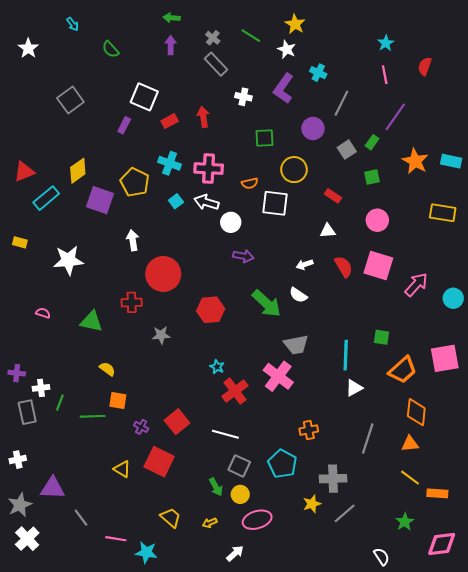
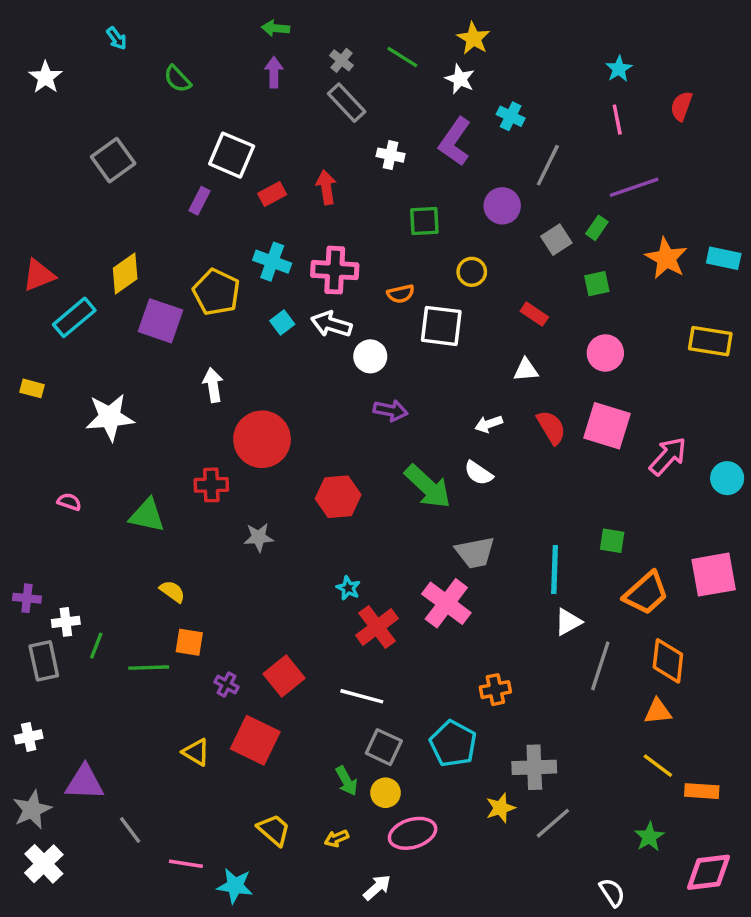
purple line: (395, 117) -> (634, 187), turned 36
yellow circle: (294, 170) -> (472, 272), size x0.7
gray line: (368, 438) -> (600, 666), moved

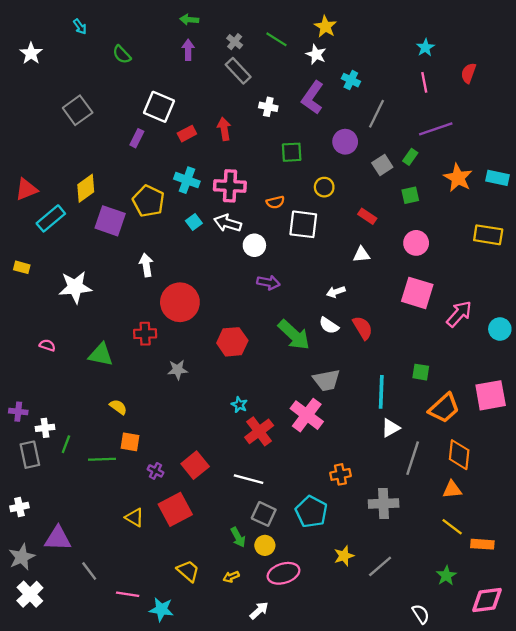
red semicircle: (551, 427) -> (363, 328), moved
red square: (255, 740) -> (175, 509), turned 36
gray cross: (534, 767) -> (384, 504), moved

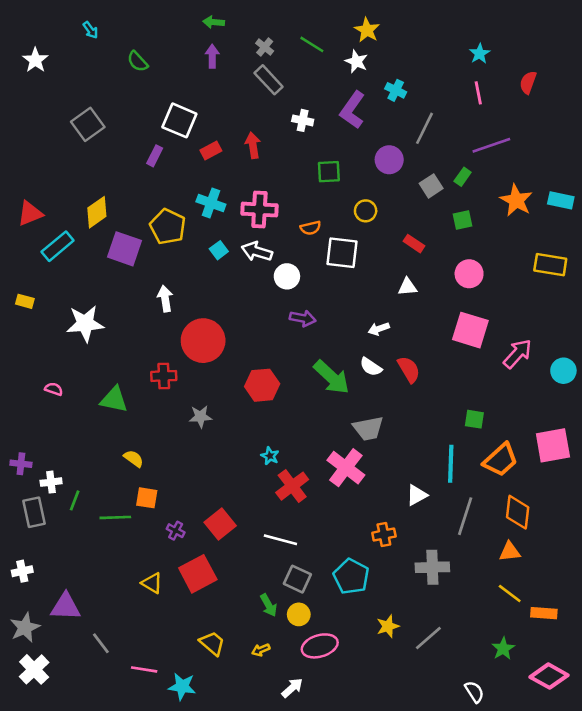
cyan line: (381, 392) -> (451, 464), moved
white triangle: (390, 428) -> (417, 495), moved
pink diamond: (487, 600) -> (549, 676), turned 36

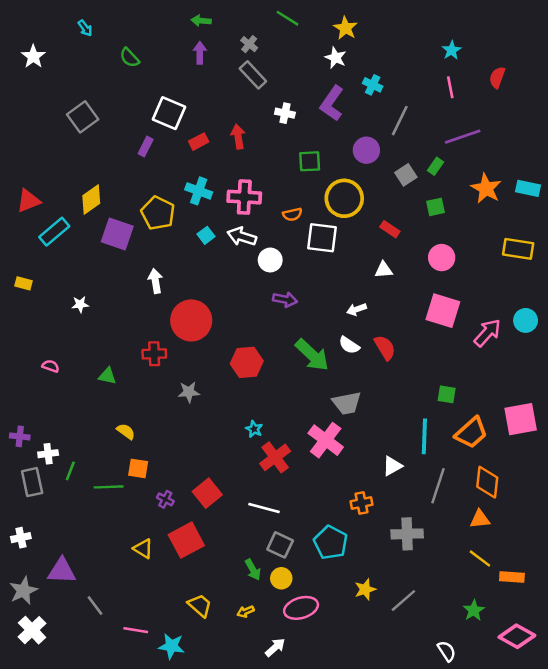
green line: (312, 44) -> (287, 18), moved
yellow circle: (366, 211) -> (344, 198), size x1.8
white star: (85, 324) -> (80, 304), size x0.5
cyan circle: (563, 371) -> (526, 320), moved
green triangle: (114, 400) -> (107, 376), size x0.7

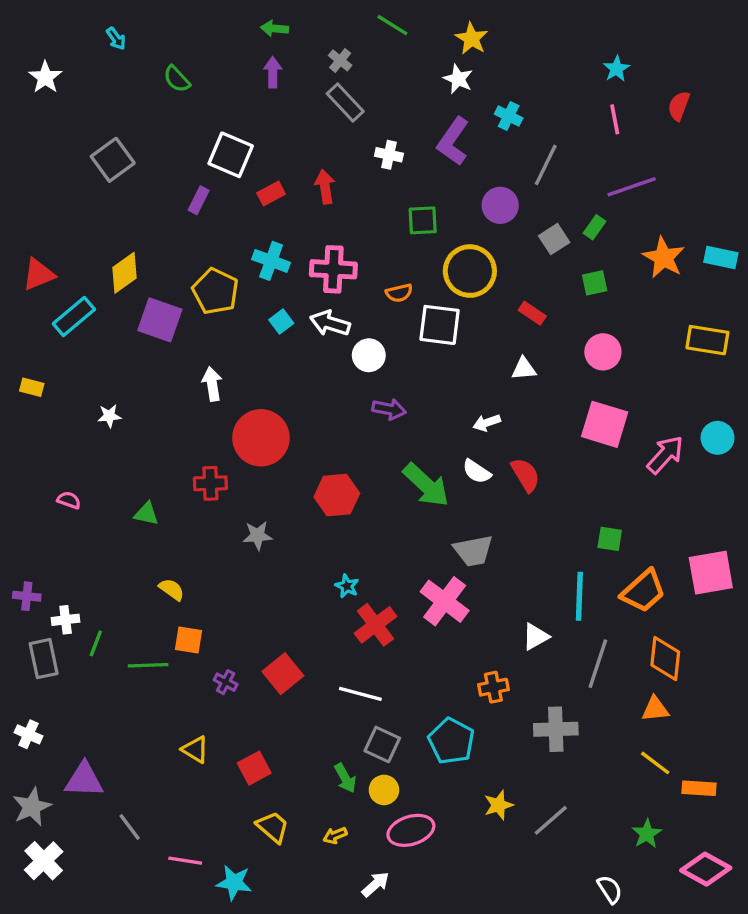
white cross: (21, 538) -> (28, 734), turned 36
red square: (186, 540) -> (254, 768), moved, size x0.7

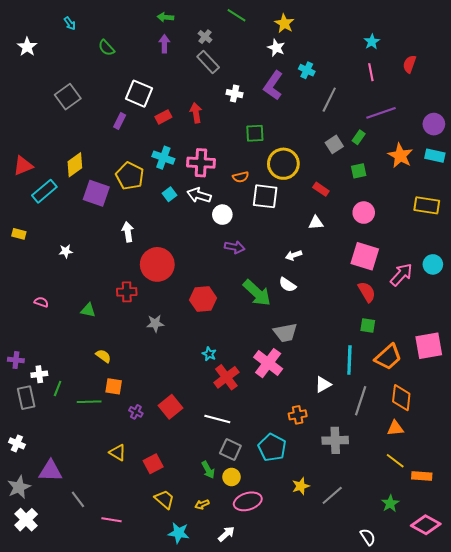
purple circle: (500, 205) -> (434, 124), moved
red semicircle: (525, 475) -> (367, 292), moved
cyan star: (234, 883) -> (179, 533), moved

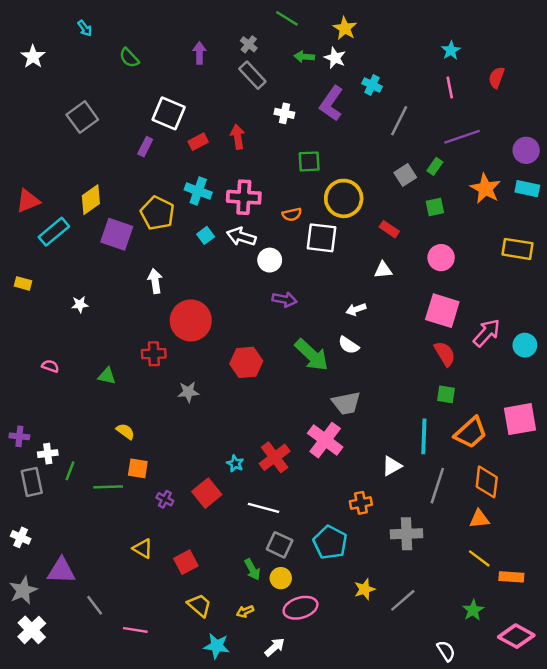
green arrow: (165, 17) -> (304, 57), moved
cyan circle: (433, 264) -> (525, 345), moved
cyan star: (209, 354) -> (235, 463), moved

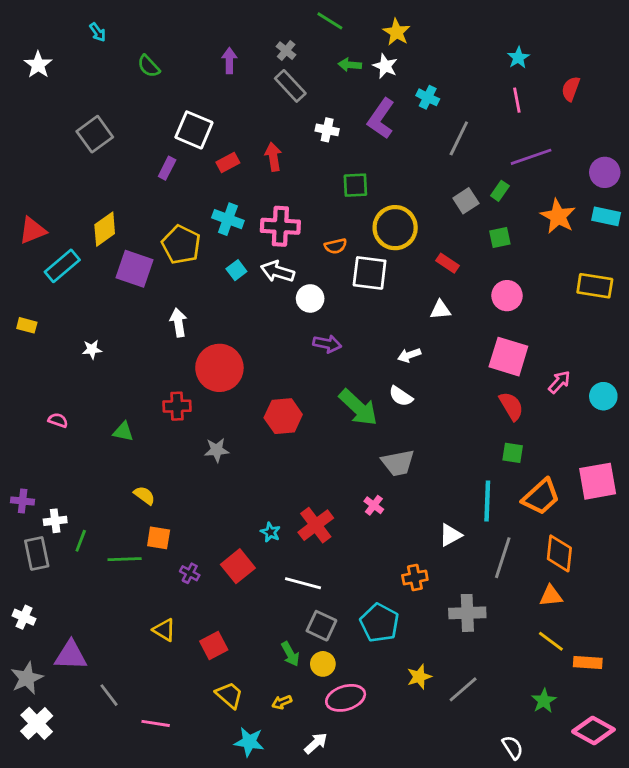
pink arrow: (487, 333) -> (559, 382), size x0.7
pink cross: (325, 440) -> (374, 505), size x0.5

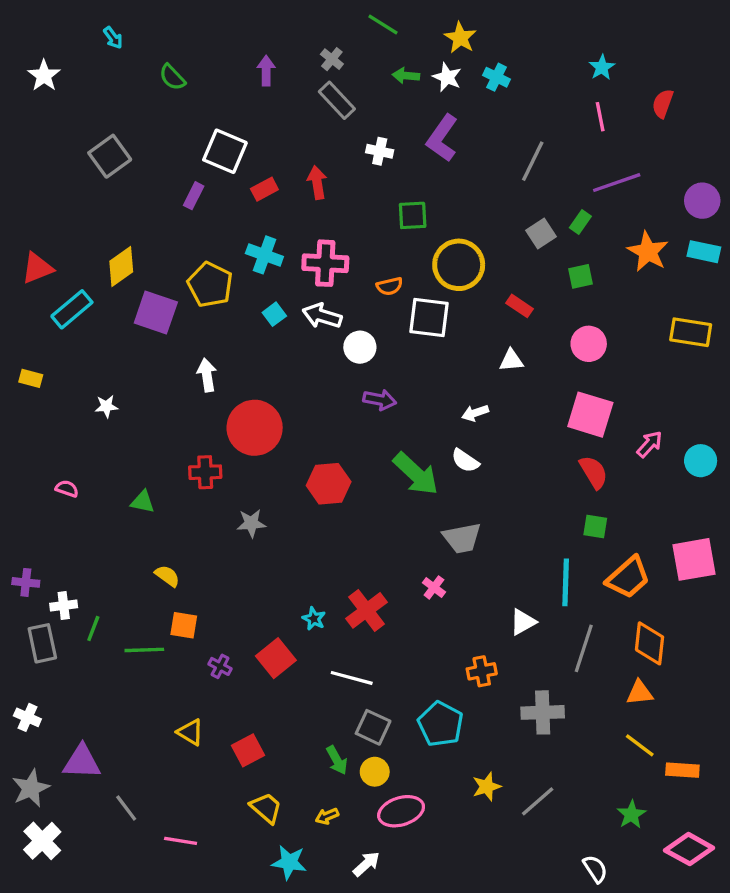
cyan cross: (428, 97) -> (496, 77), moved

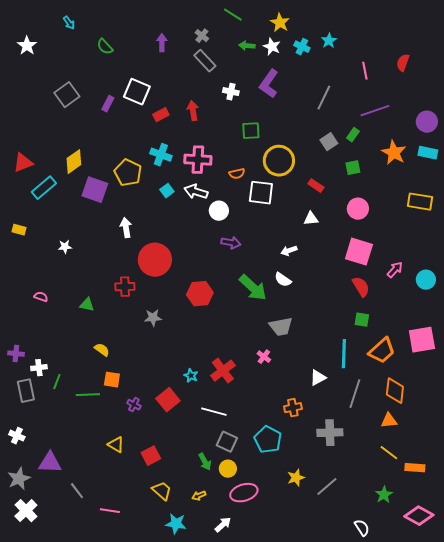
cyan star: (602, 67) -> (329, 41), moved
purple rectangle: (194, 196) -> (108, 104), moved

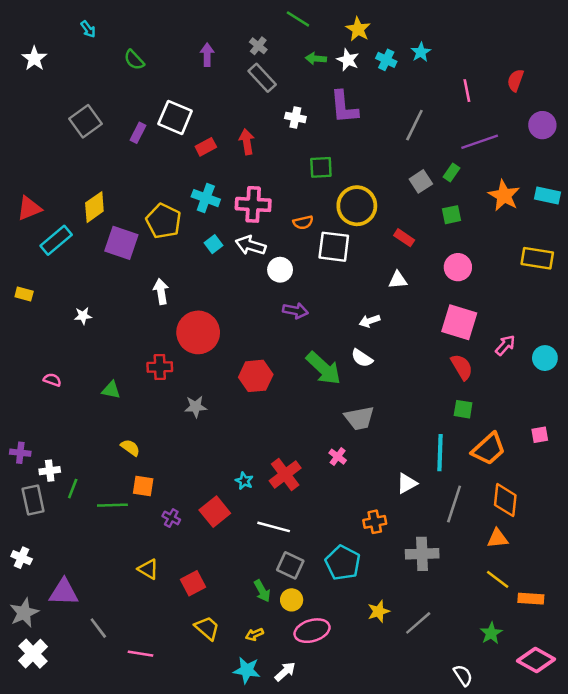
purple L-shape: (269, 84) -> (344, 107), turned -40
purple circle: (427, 122) -> (542, 125), moved
pink square: (422, 340) -> (540, 435), size x0.5
cyan star: (176, 524) -> (247, 670), moved

